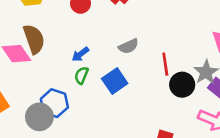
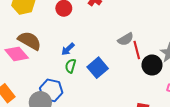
brown semicircle: (34, 39) -> (29, 41), turned -35
gray semicircle: (128, 46) -> (126, 39), moved

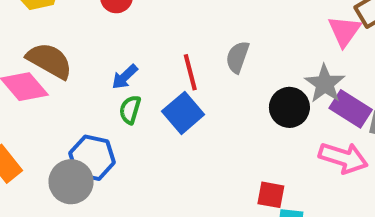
gray semicircle: (126, 39) -> (238, 57), turned 140
red line: (137, 50) -> (190, 72), moved

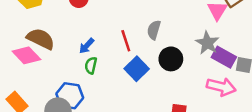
black circle: (289, 107) -> (171, 59), moved
blue square: (183, 113) -> (137, 69), moved

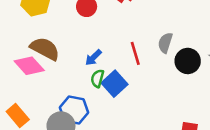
black circle: (171, 59) -> (188, 61), moved
blue square: (137, 69) -> (114, 84), moved

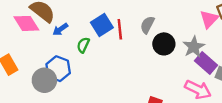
blue arrow: (93, 58) -> (60, 29), moved
blue square: (114, 84) -> (102, 25), moved

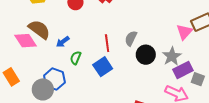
blue square: (102, 25) -> (103, 67), moved
blue arrow: (60, 29) -> (63, 42), moved
purple rectangle: (206, 63) -> (183, 70), turned -66

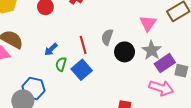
pink triangle: (184, 32) -> (148, 23), moved
blue arrow: (63, 42) -> (51, 49), moved
green semicircle: (76, 58) -> (61, 64), moved

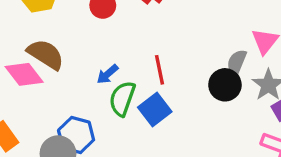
gray semicircle: (107, 37) -> (237, 62), moved
green semicircle: (61, 64) -> (122, 99), size x1.5

